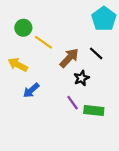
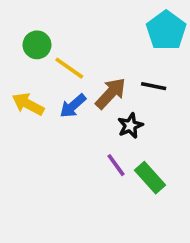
black line: (96, 53) -> (154, 86), turned -32
blue arrow: (31, 90) -> (73, 106), moved
green rectangle: (94, 110) -> (150, 178), turned 42

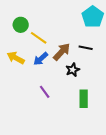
purple line: (116, 165) -> (45, 92), moved
green rectangle: (150, 178) -> (84, 99), turned 42

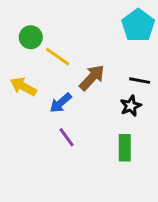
black line: (86, 48) -> (140, 81), moved
blue arrow: (41, 59) -> (61, 103), moved
black star: (73, 70) -> (131, 106), moved

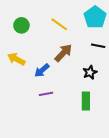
yellow line: (58, 57) -> (59, 24), moved
black line: (140, 81) -> (98, 46), moved
purple line: (67, 137) -> (46, 94), turned -64

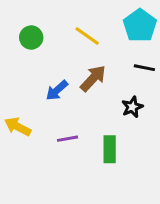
yellow arrow: (16, 59) -> (18, 127), moved
blue arrow: (42, 70) -> (57, 90), moved
green rectangle: (86, 101) -> (110, 149), moved

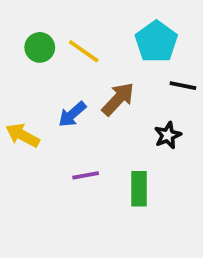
cyan pentagon: (140, 25) -> (156, 42), moved
yellow line: (87, 36) -> (84, 51), moved
yellow arrow: (18, 127) -> (23, 135), moved

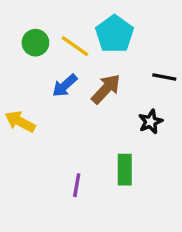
cyan pentagon: (156, 42) -> (114, 34), moved
blue arrow: (72, 114) -> (65, 86), moved
purple line: (86, 175) -> (77, 185), moved, turned -70

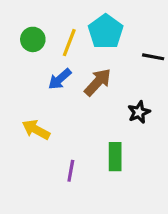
yellow line: (75, 46) -> (69, 43), turned 76
black line: (164, 77) -> (153, 57), moved
yellow arrow: (20, 122) -> (36, 130), moved

